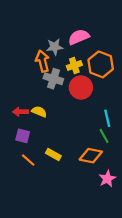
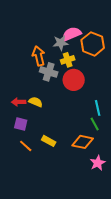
gray star: (55, 47) -> (61, 43), moved
orange hexagon: (101, 64) -> (93, 44), moved

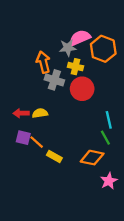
yellow cross: (68, 60) -> (75, 67), turned 32
yellow semicircle: (36, 102) -> (40, 113), turned -32
orange line: (26, 146) -> (37, 142), moved

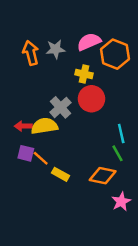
gray star: (68, 48) -> (56, 49), moved
orange arrow: (43, 62) -> (31, 53), moved
gray cross: (54, 80) -> (60, 107), moved, turned 30
yellow semicircle: (40, 113) -> (44, 126), size x1.5

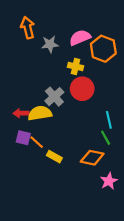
orange arrow: (31, 53) -> (28, 28), moved

